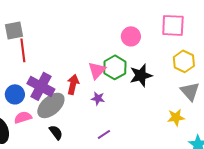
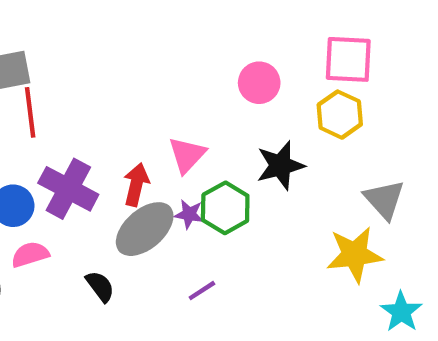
yellow hexagon: (184, 61) -> (340, 115), moved
green hexagon: (115, 67) -> (225, 208), moved
gray ellipse: (51, 105) -> (145, 229), moved
yellow star: (176, 117) -> (355, 255), size x1.5

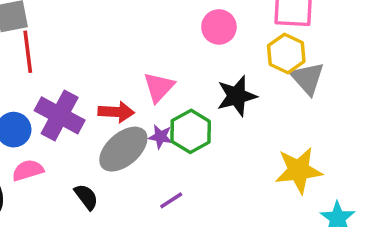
red arrow: (136, 185) -> (116, 112), turned 80
gray triangle: (384, 199) -> (307, 78), moved

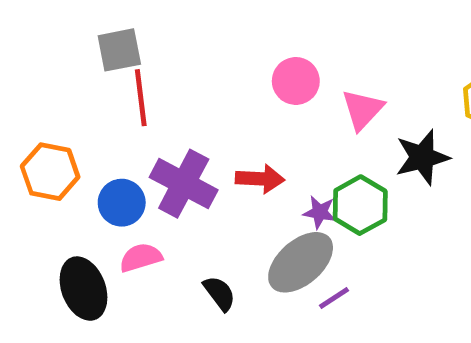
pink circle: (219, 27) -> (296, 81), moved
pink triangle: (159, 87) -> (363, 110), moved
gray ellipse: (123, 149) -> (301, 262), moved

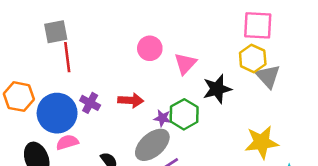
purple cross: (184, 184) -> (90, 103), size x0.6
blue circle: (122, 203) -> (57, 113), size x1.6

